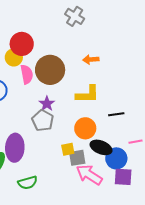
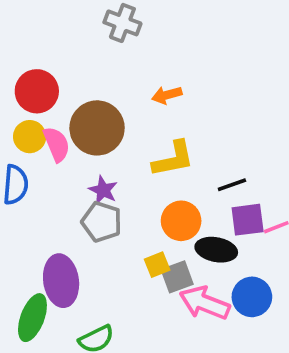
yellow circle: (14, 57) -> (30, 137), moved
blue circle: (116, 158) -> (252, 297), moved
purple square: (123, 177) -> (248, 220), moved

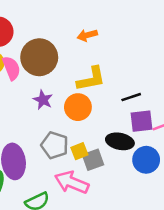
orange circle: (181, 221) -> (78, 107), moved
gray pentagon: (102, 222) -> (55, 145), moved
blue circle: (252, 297) -> (146, 160), moved
pink arrow: (205, 303) -> (72, 182), moved

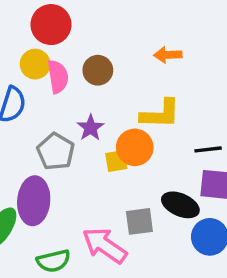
brown circle: (39, 57) -> (98, 70), size x0.6
gray pentagon: (55, 145) -> (56, 152), moved
yellow square: (79, 151) -> (116, 161), moved

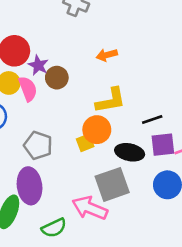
purple star: (90, 128) -> (38, 65), moved
black ellipse: (180, 205) -> (130, 152), moved
gray square: (139, 221) -> (112, 184), size x1.5

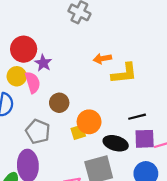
brown circle: (57, 78) -> (59, 103), moved
yellow L-shape: (111, 100) -> (124, 73), moved

